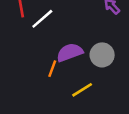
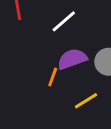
white line: (42, 19) -> (64, 21), moved

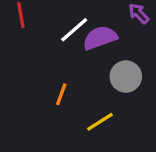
purple semicircle: (72, 59) -> (100, 38), moved

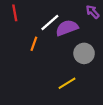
orange line: (61, 94) -> (34, 44), moved

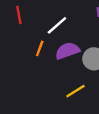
purple semicircle: (67, 28) -> (67, 51), moved

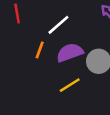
yellow line: (75, 91) -> (70, 85), moved

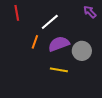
yellow line: (70, 85) -> (59, 70), turned 42

